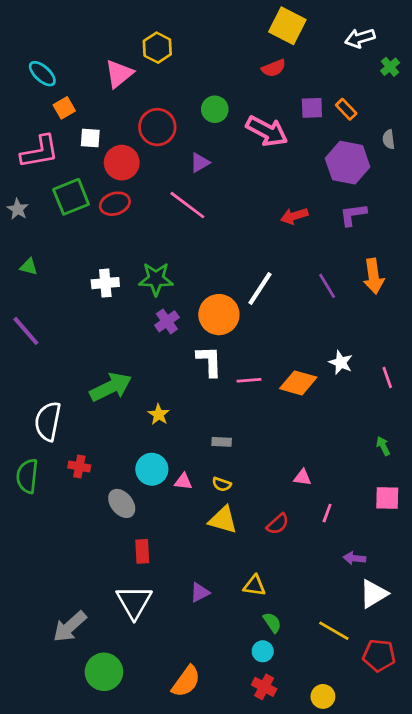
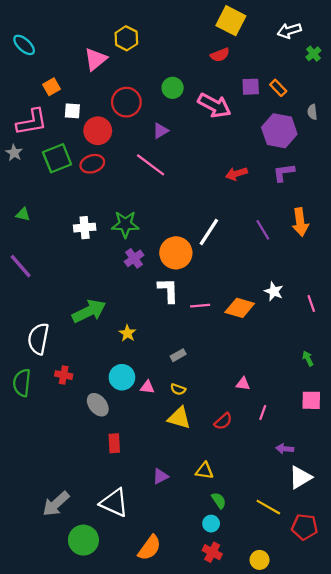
cyan ellipse: (42, 74) -> (24, 45), moved
gray star: (18, 209) -> (14, 153), moved
gray rectangle: (222, 442) -> (178, 355), turned -32
white triangle: (134, 602) -> (114, 503), moved, turned -36

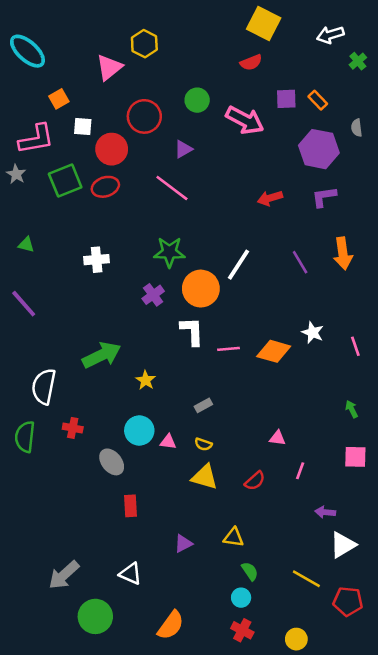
cyan ellipse: (24, 45) -> (27, 51), size x1.4
green star: (125, 224) -> (169, 252), moved
white triangle: (114, 503) -> (130, 574), size x0.7

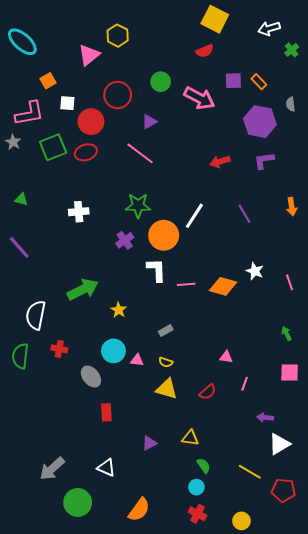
orange arrow: (343, 253) -> (292, 207), moved, size x0.7

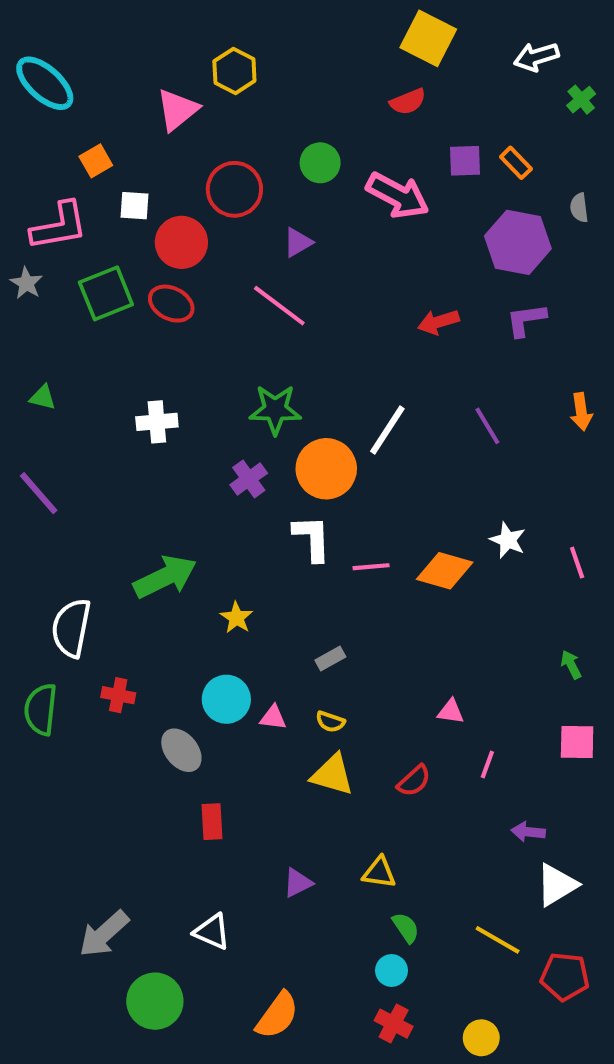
red ellipse: (86, 152) -> (171, 304), turned 45

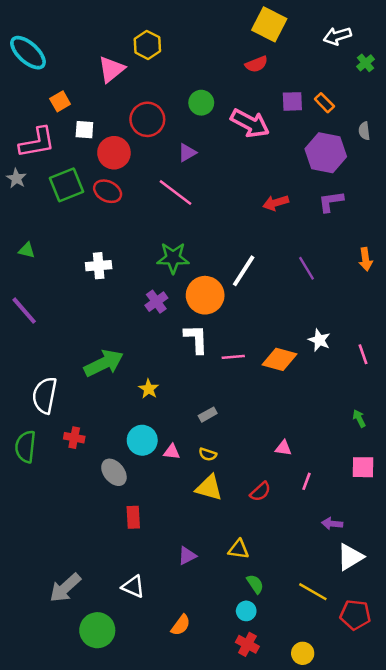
orange semicircle: (277, 1015) -> (181, 625), moved, size x0.7

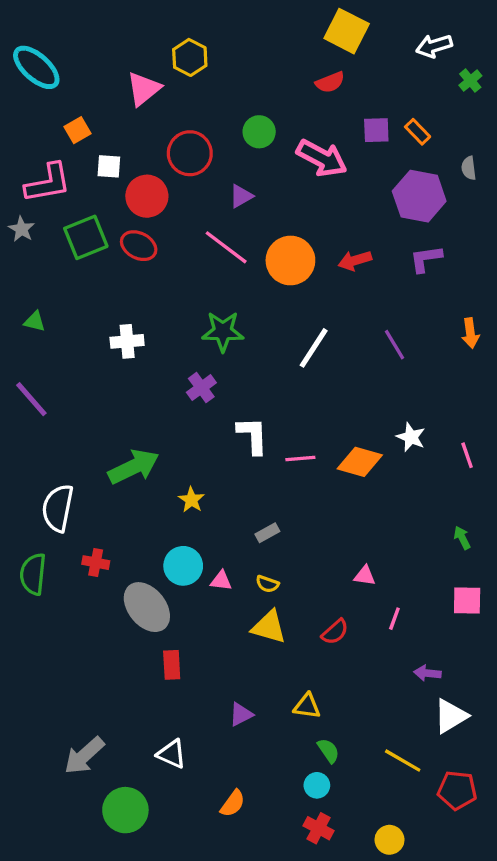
orange circle: (205, 295) -> (290, 260), moved
gray ellipse: (114, 472) -> (147, 607), size x1.4

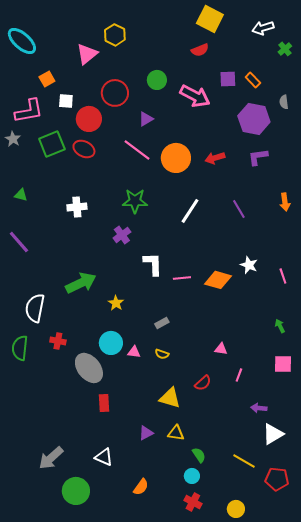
yellow triangle: (269, 627) -> (170, 398), moved
yellow triangle: (307, 706) -> (176, 433), moved

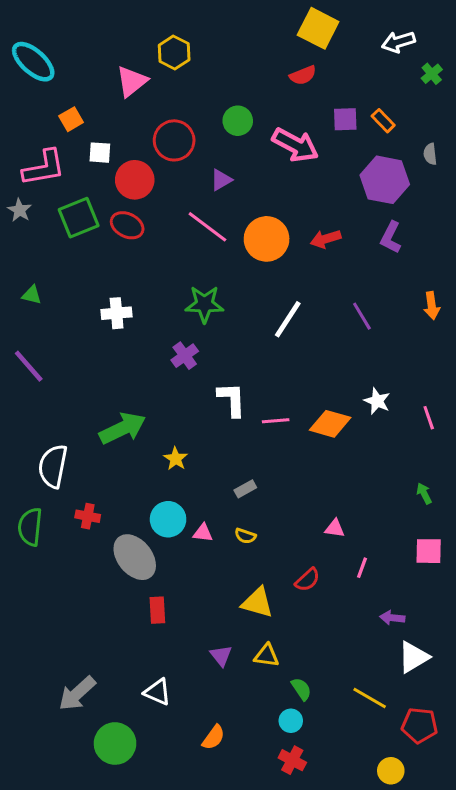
purple L-shape: (258, 157) -> (391, 237), turned -55
purple triangle: (146, 433) -> (221, 656), turned -42
yellow circle: (236, 509) -> (391, 771), moved

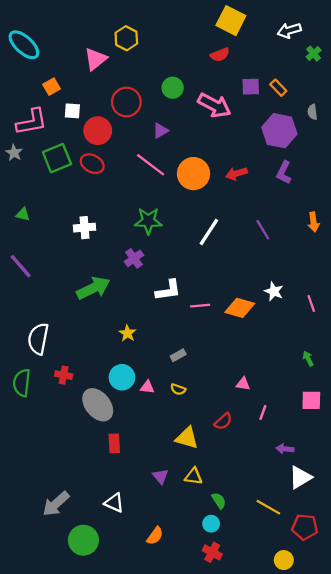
white L-shape: (232, 400) -> (168, 290), turned 84
green arrow: (123, 428) -> (93, 288), moved

